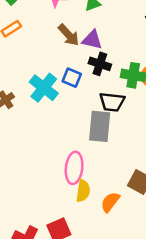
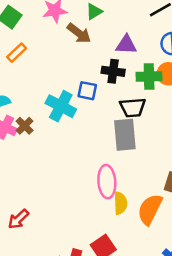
brown arrow: (69, 35) -> (79, 33), moved
purple triangle: (92, 40) -> (126, 45), moved
orange semicircle: (110, 202) -> (150, 209), size x1.4

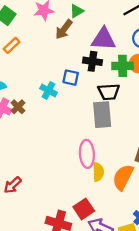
brown arrow: (79, 33) -> (64, 29), turned 90
purple triangle: (126, 45) -> (104, 39), size x1.4
cyan cross: (61, 106) -> (48, 90), size x0.7

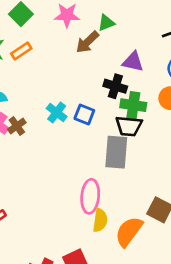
purple triangle: (104, 39) -> (133, 62), size x0.7
green cross: (123, 66) -> (133, 105), moved
blue square: (71, 78) -> (84, 114), moved

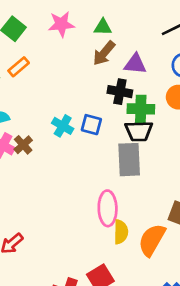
green triangle: (106, 23) -> (103, 27), turned 30
brown arrow: (87, 42) -> (104, 53), moved

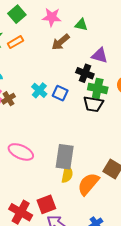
brown arrow: (104, 53) -> (61, 42), moved
gray rectangle: (129, 160) -> (65, 157), moved
pink ellipse: (108, 208) -> (21, 152), moved, turned -75

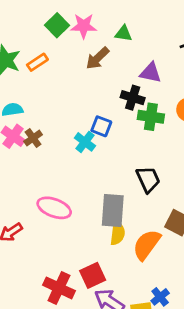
green square: (17, 14) -> (57, 25), moved
cyan cross: (39, 90) -> (85, 142), moved
black trapezoid: (93, 104) -> (148, 179), moved, turned -120

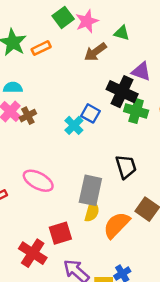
pink star: (84, 26) -> (87, 21), turned -30
black cross: (133, 98) -> (122, 92), size x1.4
red square: (93, 275) -> (60, 233), moved

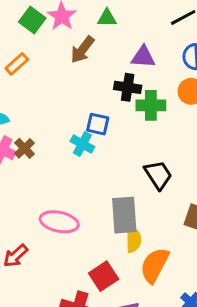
black cross: (122, 92) -> (128, 87), size x0.7
orange semicircle: (117, 225) -> (155, 265), moved

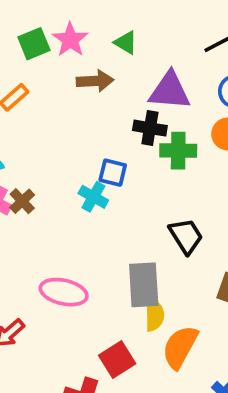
green triangle: (107, 18) -> (126, 43), turned 30
green square: (32, 20) -> (34, 44), turned 30
brown arrow: (82, 50) -> (95, 81), turned -132
purple triangle: (143, 57) -> (170, 91), size x1.4

